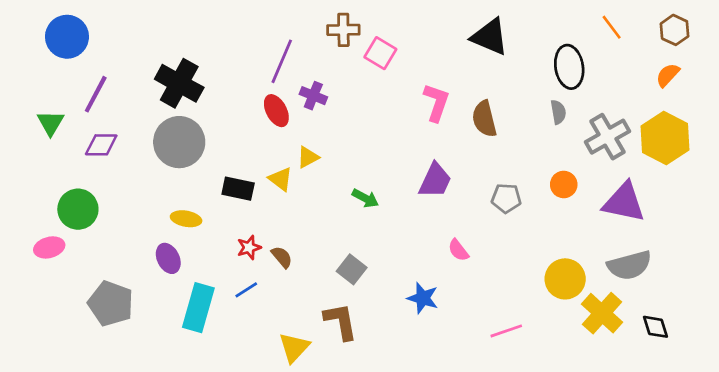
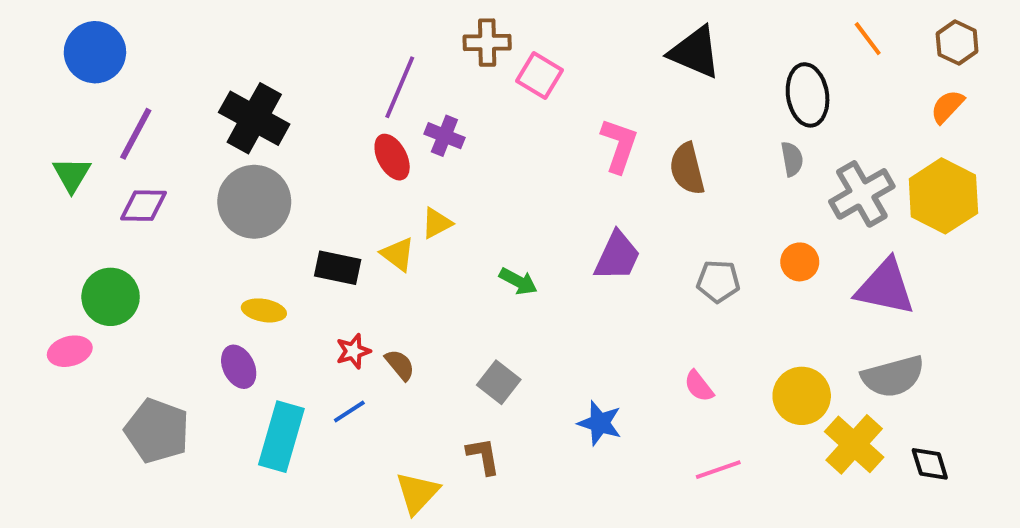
pink semicircle: (458, 250) -> (699, 386), moved
brown L-shape: (341, 321) -> (483, 456), size x0.7

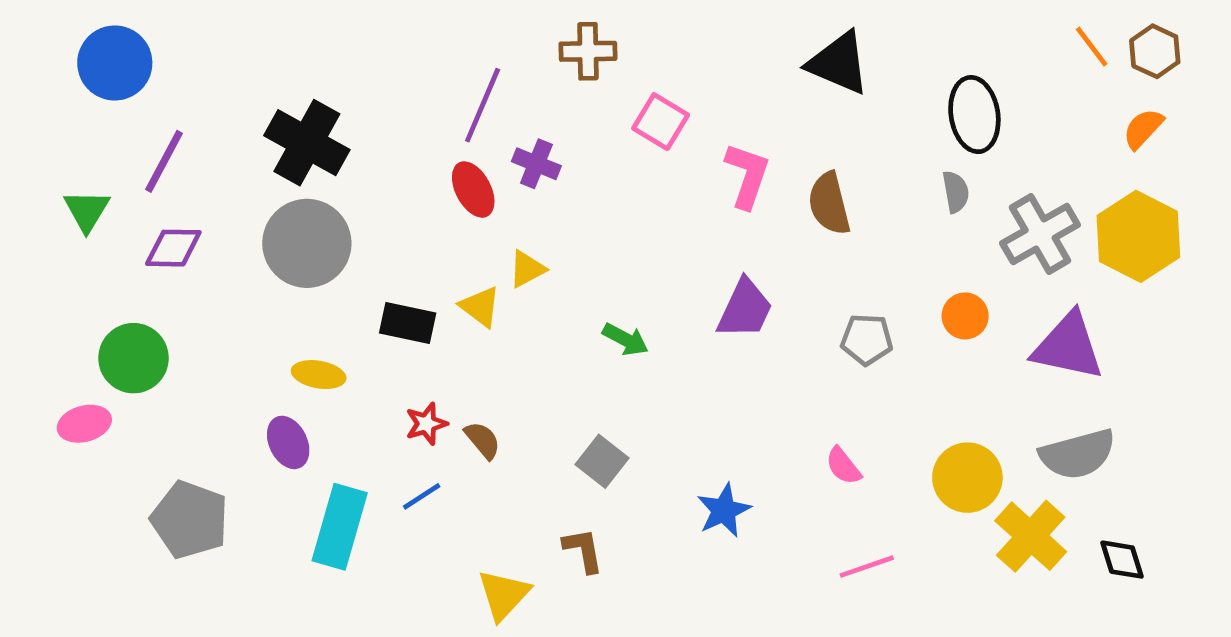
orange line: (868, 39) -> (1092, 47), moved
pink square: (540, 76) -> (661, 122), moved
blue star: (600, 423) -> (724, 510), turned 30

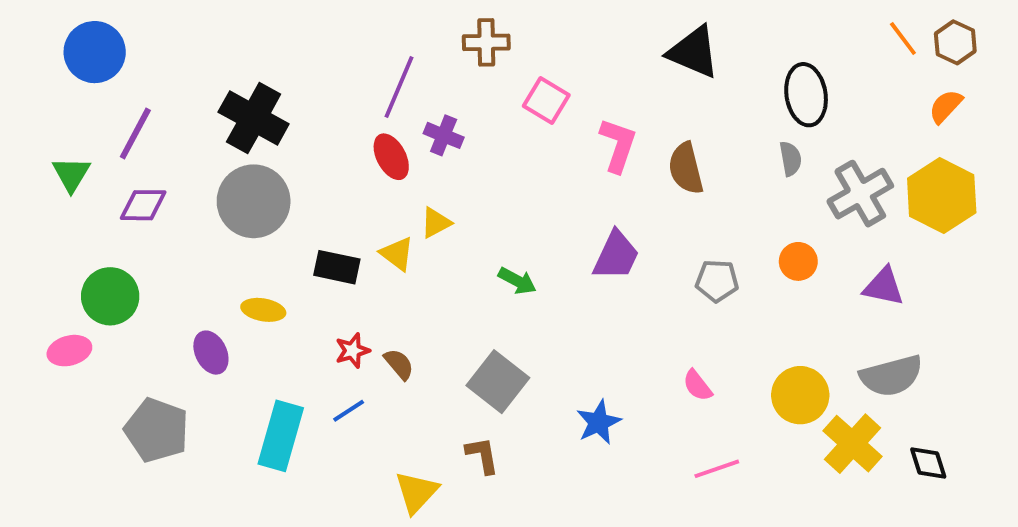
purple triangle: (1068, 346) -> (884, 287), size x0.7
purple ellipse: (288, 442) -> (211, 353), moved
gray square: (602, 461) -> (498, 382), size x1.4

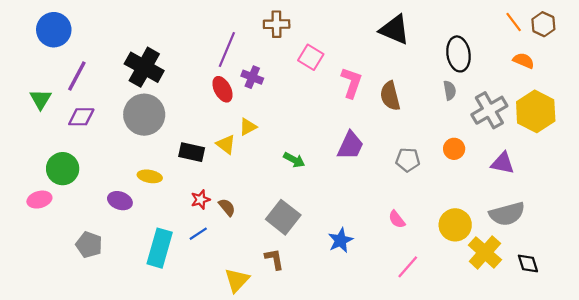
orange semicircle: (946, 106) -> (524, 61), moved, turned 70
purple ellipse: (211, 353) -> (120, 201), turned -45
gray pentagon: (157, 430) -> (89, 245), size x0.7
pink line: (717, 469) -> (408, 267), turned -30

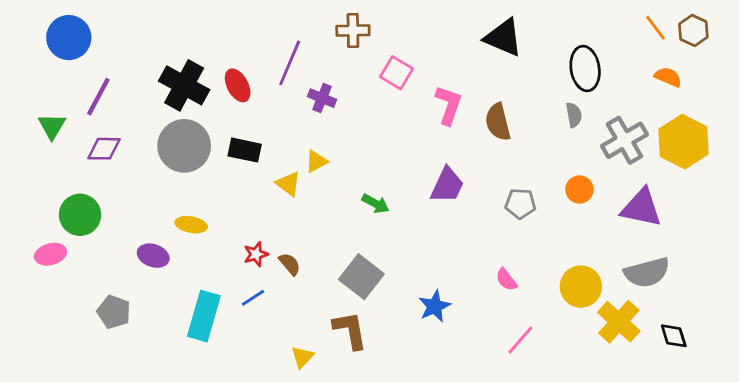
red ellipse: (222, 89) -> (238, 85), moved
black rectangle: (192, 152) -> (245, 150), moved
purple triangle: (503, 163) -> (641, 208), size x1.4
brown L-shape: (274, 259) -> (350, 330), size x1.4
yellow triangle: (237, 280) -> (302, 357), size x0.7

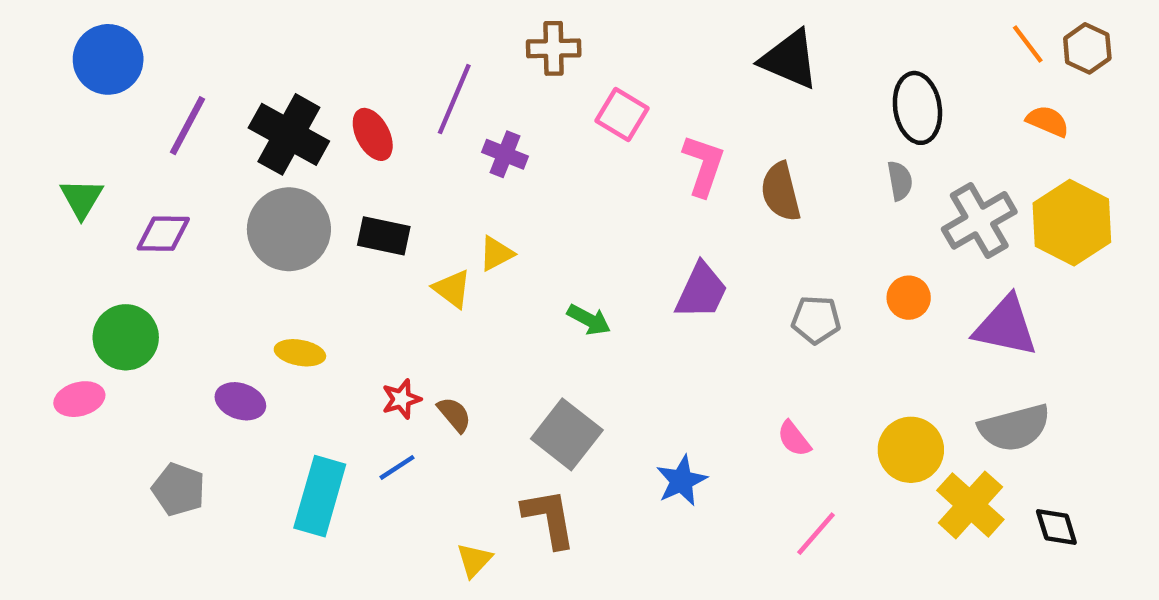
purple line: (98, 97) -> (187, 126), moved

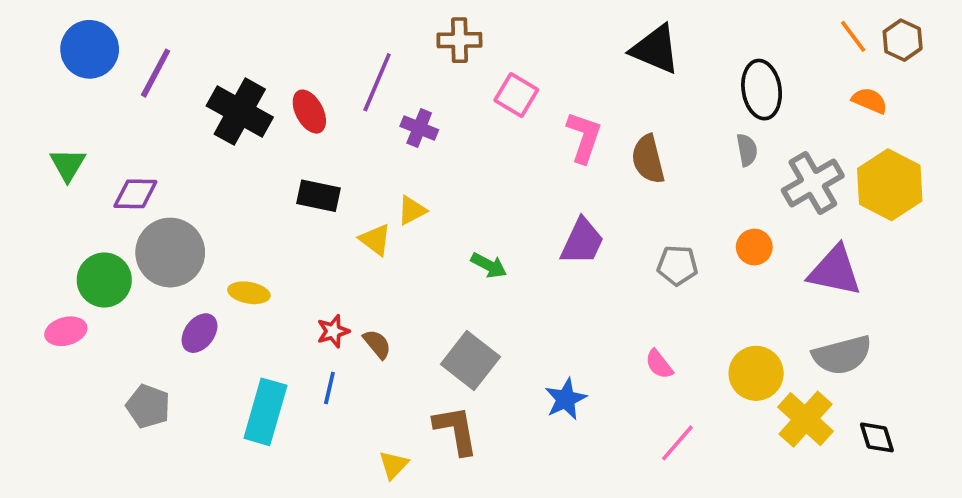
purple line: (187, 126) -> (156, 73), moved
gray circle: (289, 229) -> (170, 253), moved
purple ellipse: (240, 401) -> (199, 333), turned -72
blue line: (397, 467) -> (329, 388), turned -44

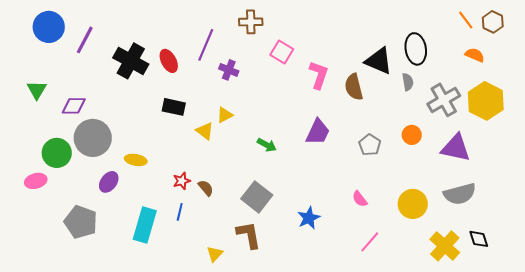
black triangle: (655, 49) -> (379, 61), moved
gray pentagon: (677, 265) -> (370, 145), turned 30
gray pentagon: (148, 406) -> (81, 222), size x1.4
yellow cross: (806, 419) -> (445, 246), moved

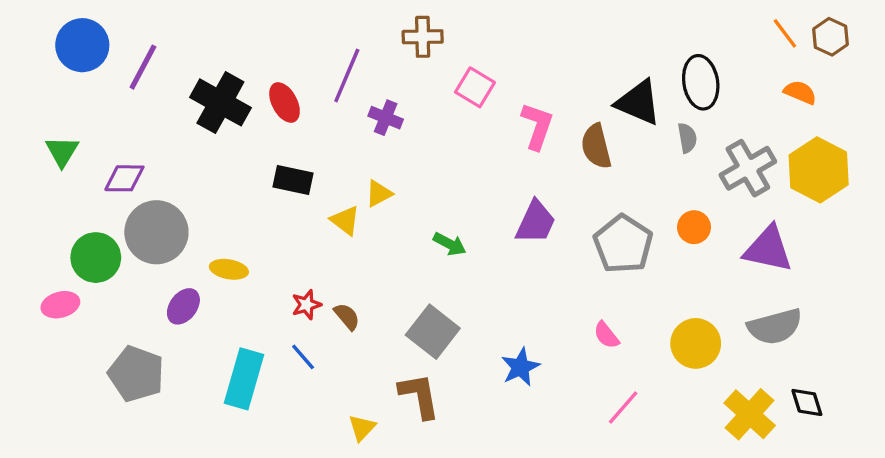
gray pentagon: (370, 145) -> (623, 244), size x1.6
blue line: (180, 212) -> (303, 357), turned -54

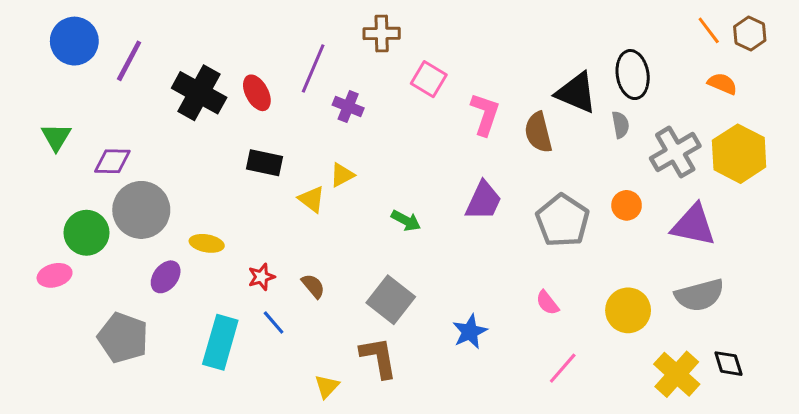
red star: (306, 305) -> (261, 277), moved

